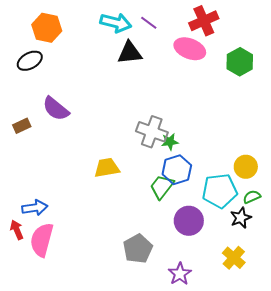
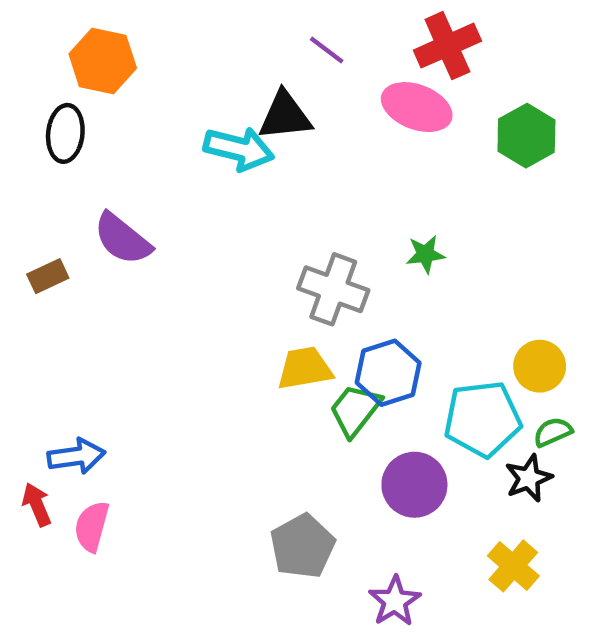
cyan arrow: (116, 23) -> (239, 149), moved
black ellipse: (30, 61) -> (65, 133), turned -55
green star: (170, 142) -> (425, 254), moved
yellow trapezoid: (107, 168) -> (305, 368), moved
pink semicircle: (42, 240) -> (92, 526), size x0.7

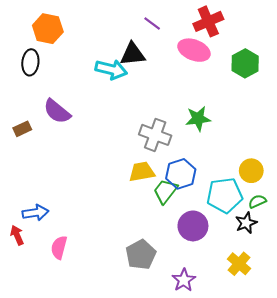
green star: (425, 254) -> (198, 119), size x1.4
pink semicircle: (92, 526) -> (59, 247), moved

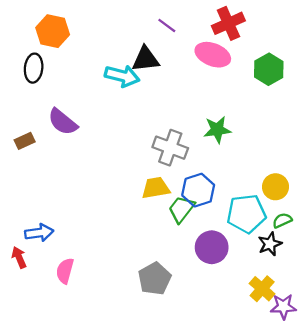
purple star: (184, 280) -> (283, 307), moved, turned 30

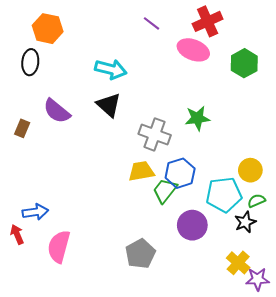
black triangle: (146, 59) -> (109, 105), moved, turned 48
brown rectangle: (25, 141) -> (22, 128), turned -42
pink semicircle: (65, 271) -> (59, 247), size x1.4

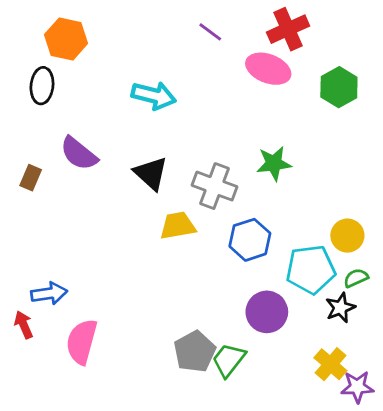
black triangle: (109, 105) -> (151, 173), moved
yellow trapezoid: (141, 171) -> (178, 226), moved
green trapezoid: (165, 191) -> (229, 360), moved

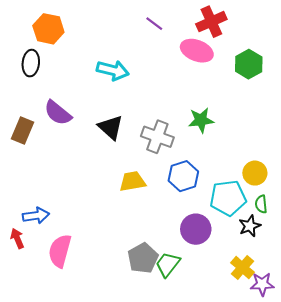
brown rectangle: (31, 178) -> (22, 131), size x1.4
yellow trapezoid: (178, 226) -> (132, 181), moved
green semicircle: (356, 278) -> (261, 204), turned -72

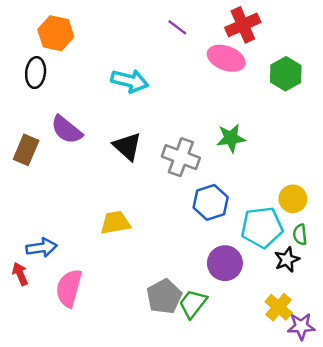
yellow trapezoid: (132, 181) -> (115, 223), moved

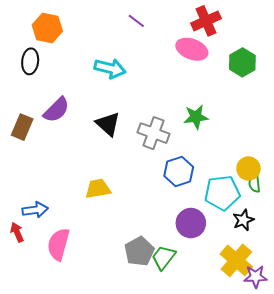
purple line: (177, 27) -> (136, 21), moved
purple semicircle: (67, 130) -> (56, 110), turned -84
green semicircle: (300, 235) -> (255, 184), moved
yellow cross: (279, 307) -> (236, 260), size x1.4

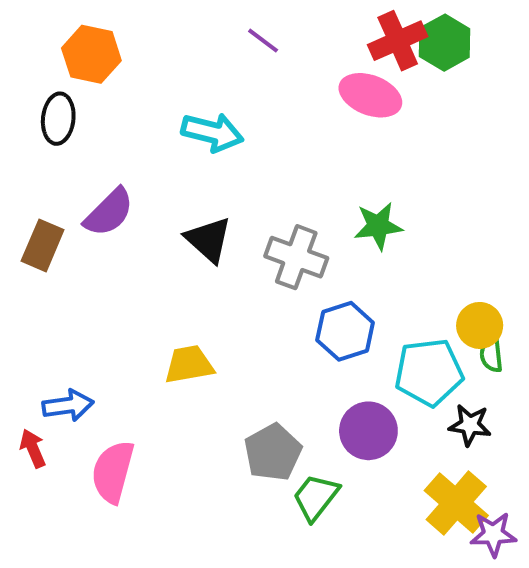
green hexagon: (242, 62) -> (445, 43), moved
black star: (243, 220) -> (470, 425), turned 30
gray pentagon: (139, 251) -> (273, 452), moved

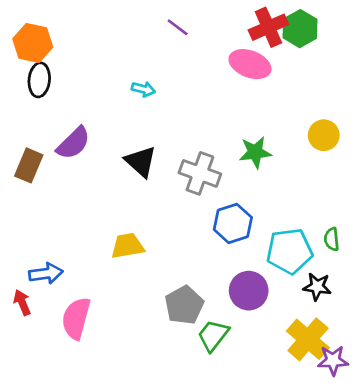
orange hexagon: (91, 54) -> (33, 43), moved
cyan arrow: (212, 132) -> (143, 89), size x0.6
yellow circle: (480, 325) -> (324, 135), moved

